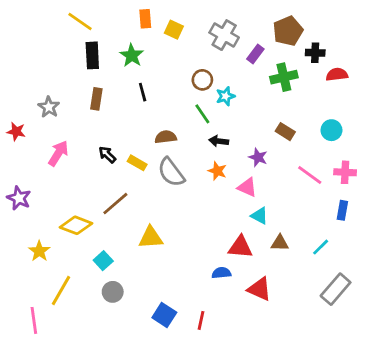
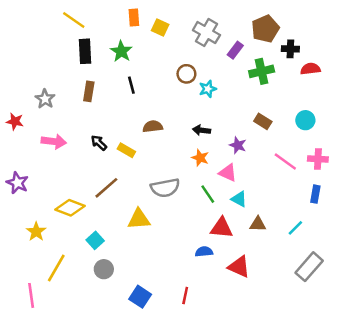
green line: (202, 114) -> (208, 194), moved
pink arrow: (58, 153) -> (54, 141), turned 65
gray semicircle: (171, 172) -> (165, 188), moved, turned -64
blue square: (164, 315) -> (140, 297), moved

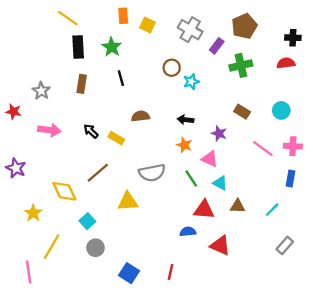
black cross: (290, 49) -> (293, 38), moved
yellow diamond: (70, 208) -> (64, 191), turned 44
gray rectangle: (309, 267) -> (285, 245), size x0.7

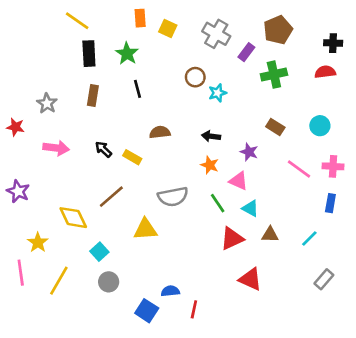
red triangle: (204, 210) -> (232, 239), turned -30
blue semicircle: (188, 232) -> (170, 291), moved
pink line: (29, 272) -> (21, 273), moved

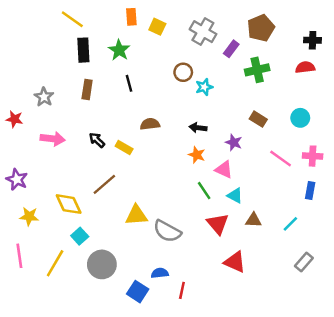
gray semicircle: (173, 197) -> (167, 231), moved, turned 40
red triangle: (232, 239) -> (218, 224), turned -45
yellow star: (38, 242) -> (29, 216), moved, turned -30
cyan square: (99, 252) -> (80, 236), moved
gray circle: (109, 282) -> (102, 264), size x1.5

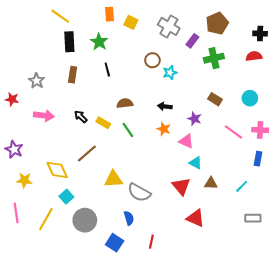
green line: (204, 191) -> (128, 130), moved
gray rectangle: (304, 262) -> (253, 218), turned 49
blue semicircle: (160, 273) -> (129, 218), moved, turned 80

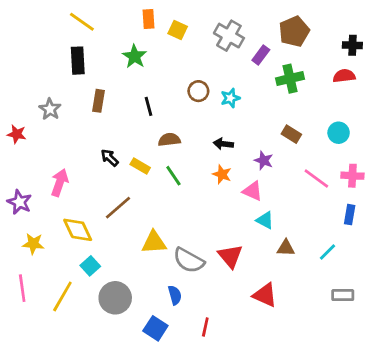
black rectangle: (69, 42) -> (78, 61), moved
brown circle: (152, 60) -> (198, 91), moved
black line: (107, 69) -> (148, 106), moved
pink arrow: (44, 116) -> (60, 183), moved, turned -78
red triangle: (181, 186) -> (230, 256), moved

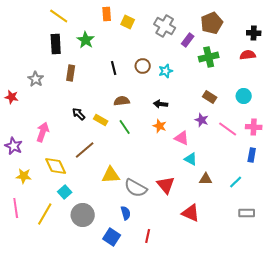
green star: (135, 56) -> (86, 40), moved
black line: (148, 106) -> (114, 68), moved
purple star: (264, 160) -> (202, 120), moved

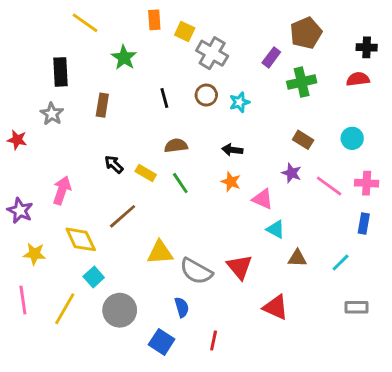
gray cross: (165, 26) -> (212, 53), moved
black rectangle: (56, 44) -> (60, 72), moved

